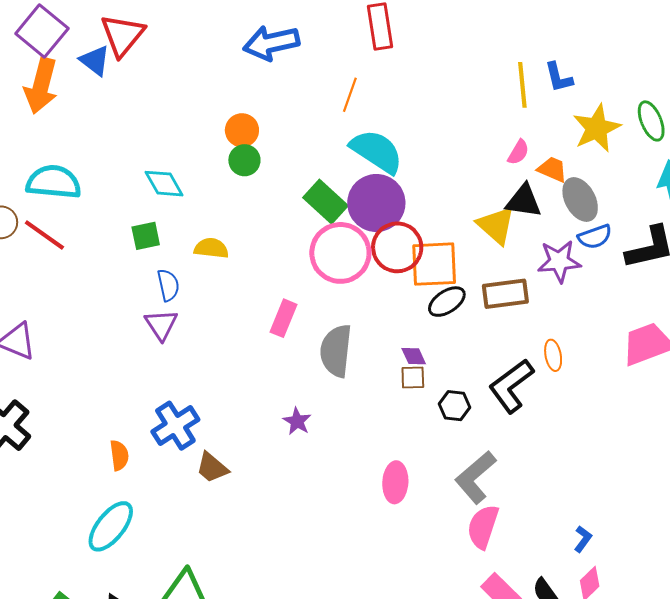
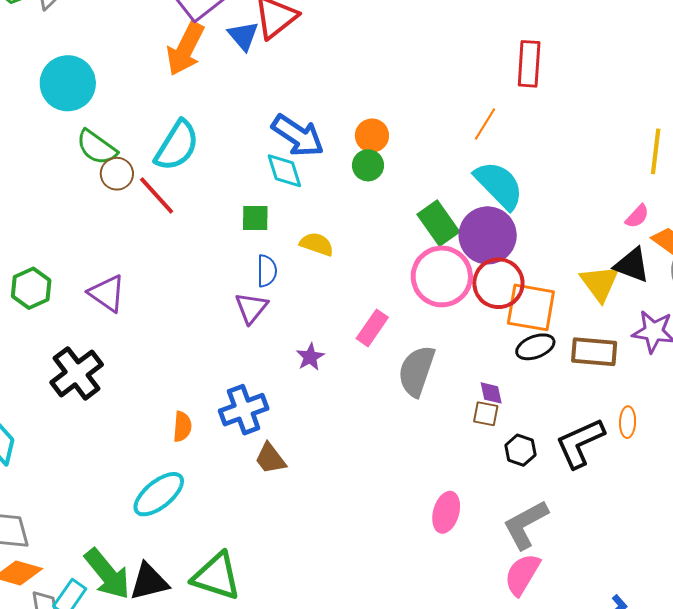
blue arrow: (271, 43) -> (298, 136), moved, turned -146
cyan semicircle: (54, 182) -> (177, 146), turned 104
purple star: (297, 421) -> (310, 357), moved

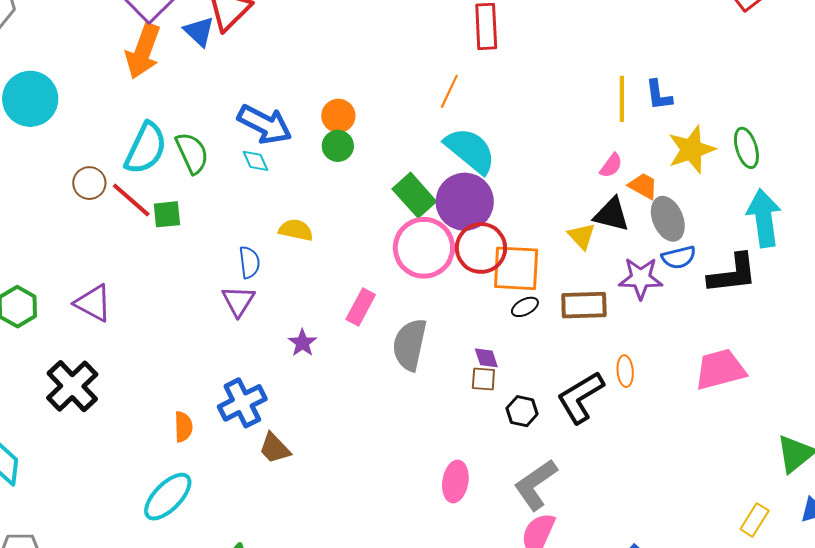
green semicircle: (97, 147) -> (192, 153), moved, turned -144
cyan diamond: (284, 171) -> (255, 161), size x0.7
green square: (255, 218) -> (167, 214), moved
yellow triangle: (600, 283) -> (582, 236), size x0.7
black ellipse: (535, 347) -> (525, 307), size x0.7

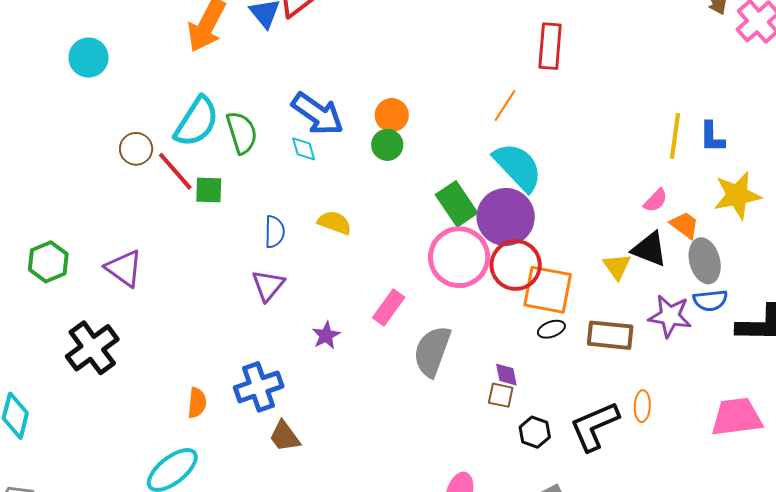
cyan circle: (30, 99) -> (89, 58), size x0.7
blue semicircle: (249, 262) -> (275, 232), moved

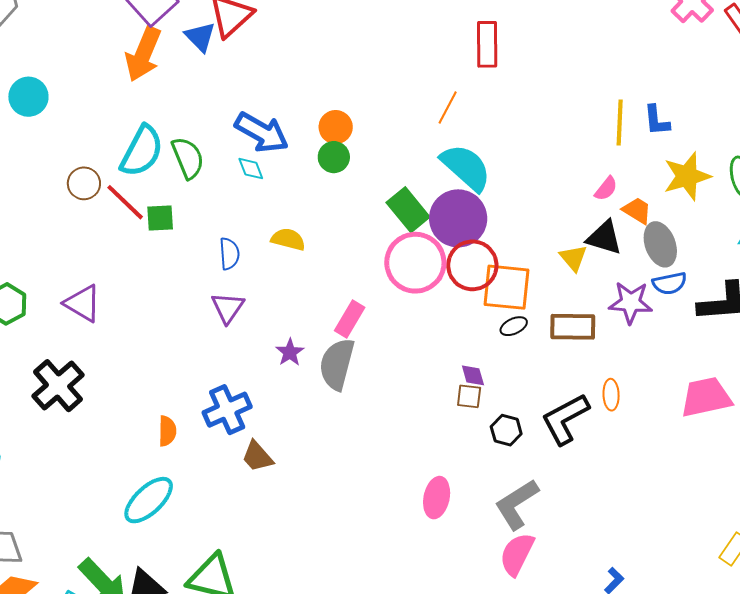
gray semicircle: (432, 351) -> (337, 364), moved

